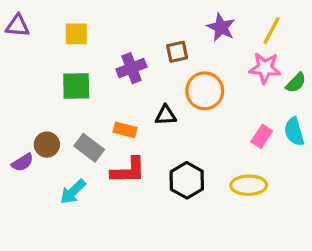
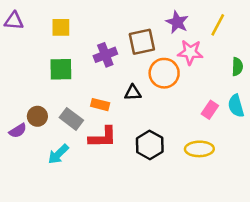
brown square: (177, 52) -> (142, 42), size x1.5
pink star: (265, 68) -> (190, 52), moved
green semicircle: (296, 83) -> (237, 67), turned -42

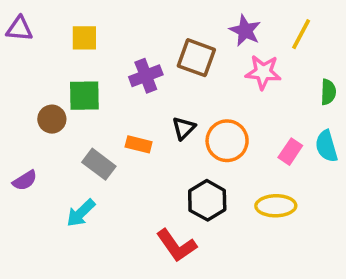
brown square: (142, 42) -> (196, 58), turned 32
orange circle: (164, 73) -> (227, 141), moved
black triangle: (133, 93) -> (184, 128), turned -42
brown circle: (37, 116) -> (52, 119), moved
red L-shape: (103, 137) -> (177, 246), moved, turned 56

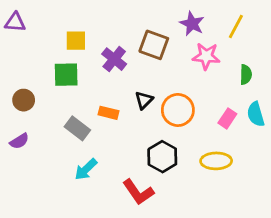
yellow square: (84, 38) -> (76, 41), moved
purple cross: (146, 76) -> (114, 59), turned -30
green semicircle: (328, 92) -> (246, 75), moved
brown circle: (52, 119) -> (24, 100), moved
cyan arrow: (81, 213) -> (86, 169), moved

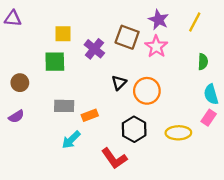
pink star: (206, 56) -> (156, 47), moved, turned 30
orange rectangle: (109, 113) -> (90, 115), moved, turned -35
pink rectangle: (227, 118) -> (209, 118), moved
gray rectangle: (77, 128) -> (64, 106), turned -36

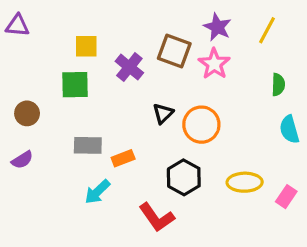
pink rectangle: (209, 118) -> (286, 197), moved

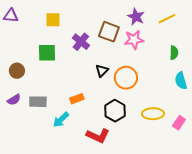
yellow line: (267, 30) -> (167, 19), turned 36
yellow square: (86, 46) -> (53, 20), moved
pink star: (214, 64) -> (134, 40), turned 30
gray rectangle: (88, 145) -> (38, 102), moved
red L-shape: (157, 217) -> (98, 136), turned -30

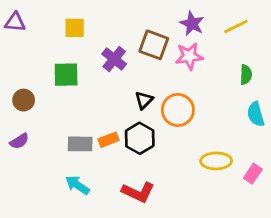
gray rectangle: (38, 102) -> (80, 144), moved
black hexagon: (115, 111) -> (140, 138), moved
cyan arrow: (61, 120) -> (77, 185), moved, turned 78

